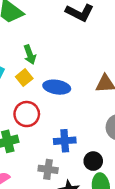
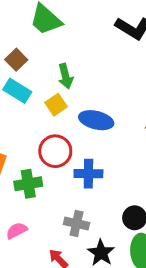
blue cross: (65, 141) -> (88, 174), moved

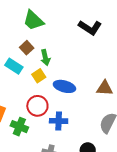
brown square: (16, 60) -> (27, 48), moved
green cross: (28, 184) -> (19, 127), turned 30

